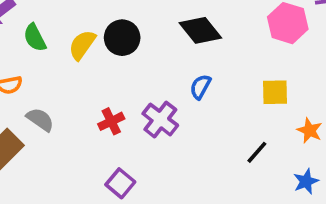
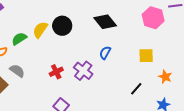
green semicircle: (35, 38) -> (19, 39), moved, turned 84

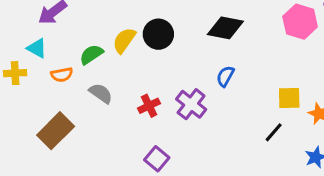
black diamond: (105, 22) -> (225, 28), turned -40
yellow square: (146, 56) -> (289, 98), moved
gray semicircle: (17, 71) -> (101, 93), moved

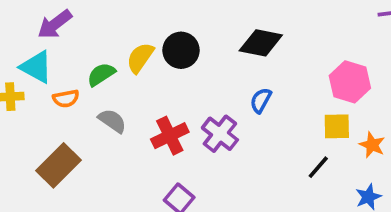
pink hexagon: (300, 22) -> (350, 82), moved
cyan triangle: (37, 48) -> (36, 67), size x1.4
red cross: (149, 106) -> (170, 136), size x1.4

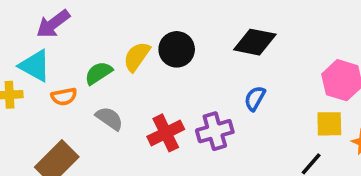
purple cross: (220, 134) -> (215, 131), turned 36

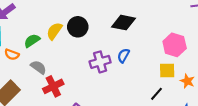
orange semicircle: (64, 97) -> (12, 54), turned 32
purple cross: (215, 131) -> (100, 62), moved
red cross: (166, 133) -> (53, 86), moved

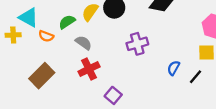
blue semicircle: (123, 56) -> (174, 68), moved
gray semicircle: (38, 67) -> (83, 43), moved

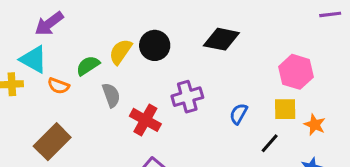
gray semicircle: (83, 43) -> (111, 95), turned 35
blue semicircle: (174, 68) -> (239, 114), moved
red cross: (89, 69) -> (145, 120), moved, turned -35

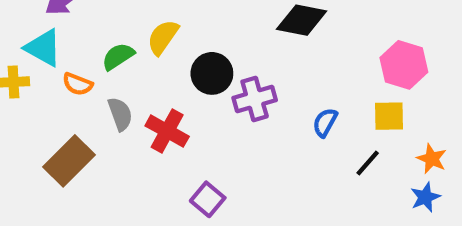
black circle: (155, 45) -> (212, 73), moved
gray semicircle: (111, 95) -> (120, 114), moved
red cross: (145, 120) -> (167, 131), moved
orange star: (315, 125) -> (432, 159), moved

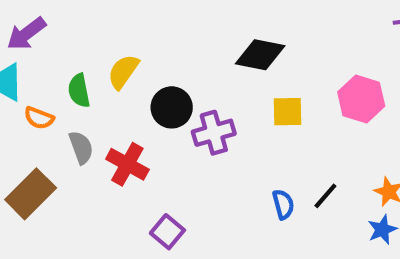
green semicircle: (118, 56) -> (79, 91), turned -68
yellow square: (389, 116) -> (288, 112), moved
blue semicircle: (325, 122) -> (283, 204), moved, turned 136

